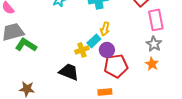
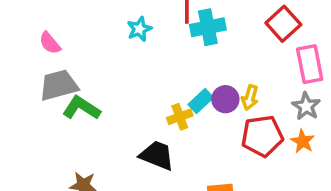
yellow arrow: (105, 29) -> (250, 97), moved
purple circle: (107, 50) -> (225, 99), moved
red pentagon: (116, 66) -> (262, 136), moved

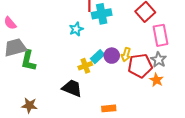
cyan star: (139, 29) -> (76, 29), moved
green L-shape: (81, 108) -> (28, 61), turned -110
red pentagon: (262, 136) -> (140, 66), moved

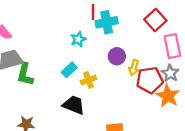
purple circle: (112, 56) -> (117, 56), moved
cyan rectangle: (98, 57) -> (69, 70), moved
orange star: (156, 80) -> (168, 96), size x1.5

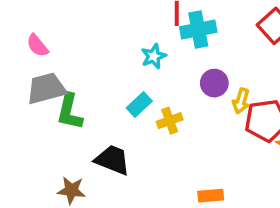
black trapezoid: (74, 105) -> (112, 160), moved

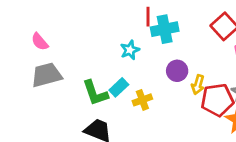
green L-shape: (70, 112) -> (95, 93), moved, turned -32

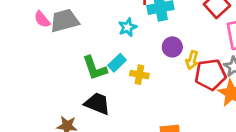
gray trapezoid: (47, 75) -> (64, 21), moved
yellow cross: (142, 100) -> (139, 75), turned 30

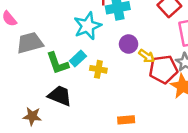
gray trapezoid: (64, 21) -> (30, 43), moved
cyan star: (128, 27) -> (88, 26), size x1.6
yellow arrow: (192, 60) -> (147, 56), turned -70

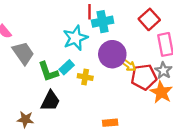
gray trapezoid: (30, 43) -> (23, 53), turned 70
purple circle: (129, 44) -> (112, 54), size x1.6
black trapezoid: (60, 96) -> (50, 101), turned 95

